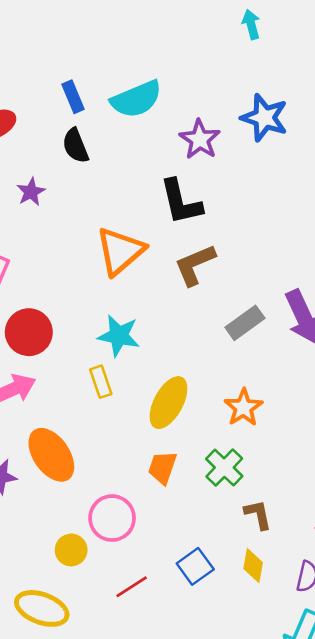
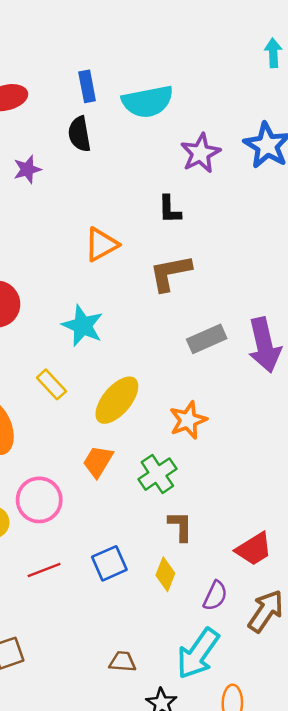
black L-shape: (181, 202) -> (170, 209), size x0.6
orange triangle: (120, 251) -> (101, 244), size x0.7
yellow rectangle: (101, 382) -> (51, 384), moved, turned -36

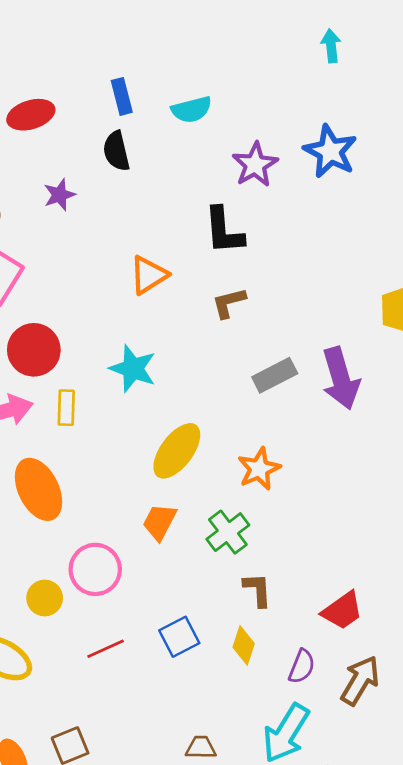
cyan semicircle: (148, 102) -> (192, 110), size x0.7
black L-shape: (170, 209) -> (224, 231), size x1.5
brown L-shape: (170, 273) -> (229, 303), size x0.7
yellow rectangle: (51, 384) -> (66, 408), moved, turned 48

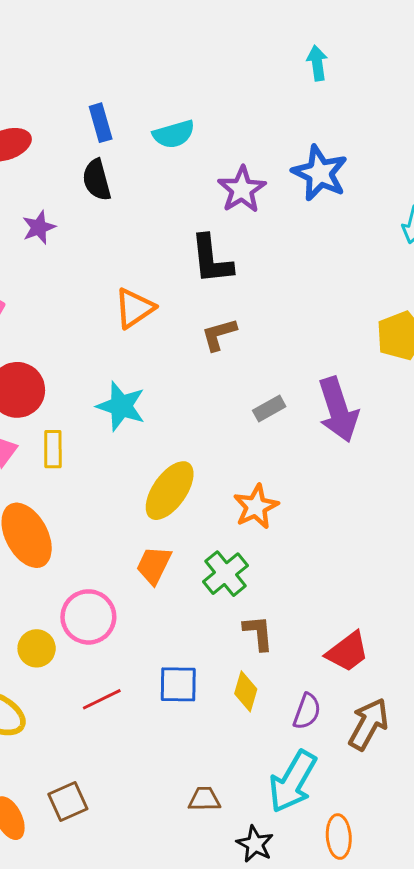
gray rectangle: (275, 375) -> (269, 409), size x0.7
blue square: (179, 637) -> (178, 684), turned 30

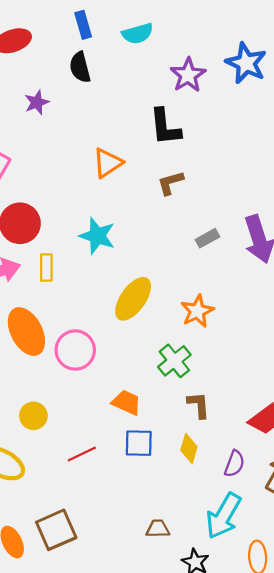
orange trapezoid: (154, 565) -> (127, 402), moved, turned 88
pink circle: (88, 617) -> (75, 350), moved
brown square: (68, 801) -> (56, 530), size x1.4

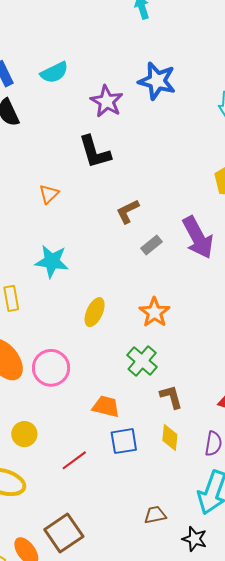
orange triangle: (108, 163) -> (49, 194), size x0.7
brown L-shape: (170, 183) -> (128, 211), moved
yellow ellipse: (133, 299) -> (95, 312), size x0.7

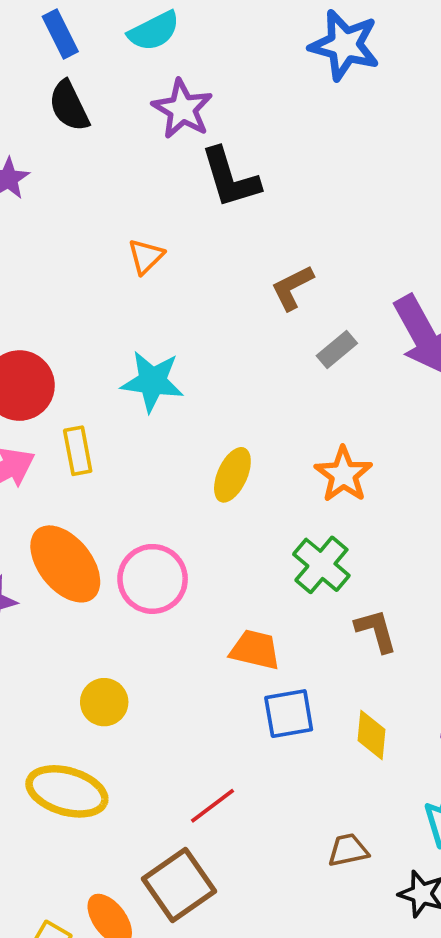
purple star: (107, 101) -> (182, 109), moved
yellow diamond: (170, 438) -> (371, 735), moved
red line: (74, 460) -> (212, 806), moved

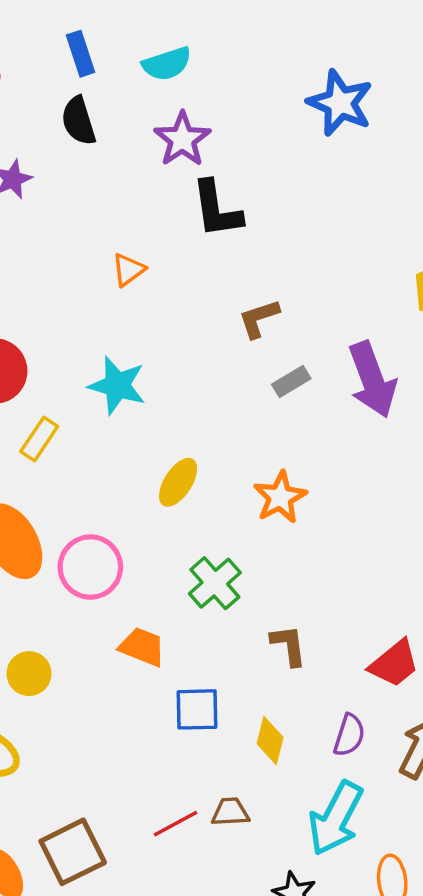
yellow rectangle: (78, 451) -> (39, 439), turned 36
green cross: (321, 565) -> (215, 583), moved
orange trapezoid: (255, 650) -> (142, 647), moved
red line: (212, 806) -> (175, 824), moved
brown trapezoid: (348, 850) -> (230, 812), moved

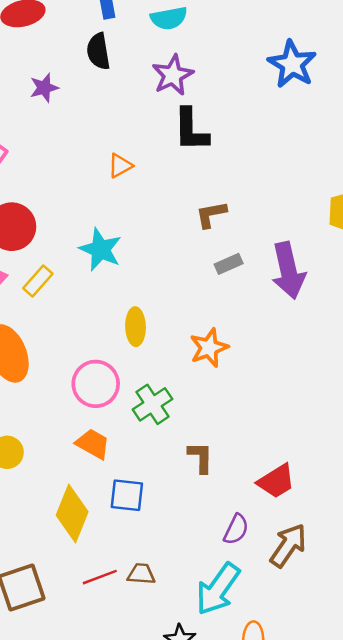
yellow ellipse: (178, 482) -> (136, 327), turned -42
pink circle: (90, 567) -> (96, 384), moved
yellow diamond: (270, 740) -> (72, 514), moved, size x1.6

